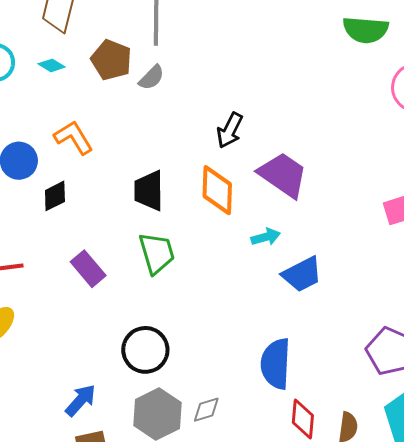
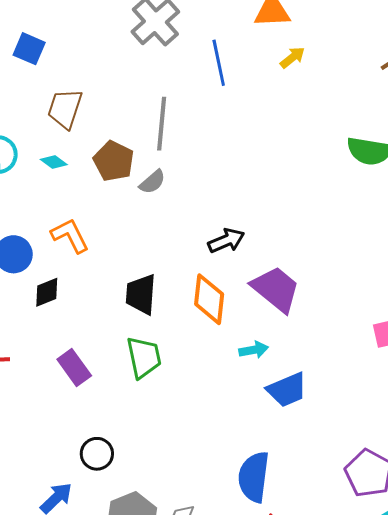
black arrow: (230, 130) -> (226, 241), turned -144
black circle: (145, 350) -> (97, 454), moved, size x0.7

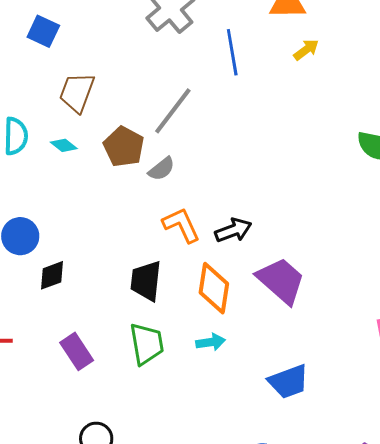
gray line: (162, 124) -> (173, 111), turned 30
orange L-shape: (70, 236) -> (181, 225), moved
cyan arrow: (254, 350) -> (211, 342), moved

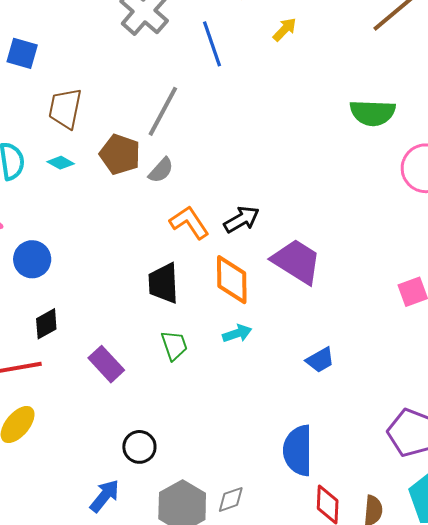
black diamond: (52, 275) -> (46, 324), moved
green trapezoid: (147, 344) -> (174, 345), size x0.7
blue trapezoid: (288, 382) -> (320, 360), size x0.7

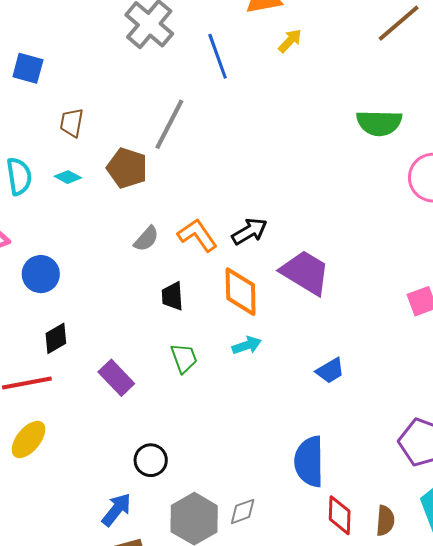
brown trapezoid: (65, 108) -> (72, 123), size x0.7
gray semicircle: (161, 170) -> (146, 239), moved
black trapezoid: (163, 283) -> (172, 296), size x0.7

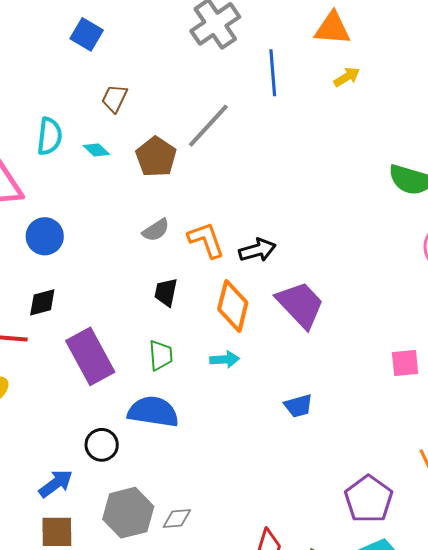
purple rectangle: (116, 378) -> (90, 356), size x1.5
blue semicircle: (309, 462) -> (153, 412), moved, turned 84

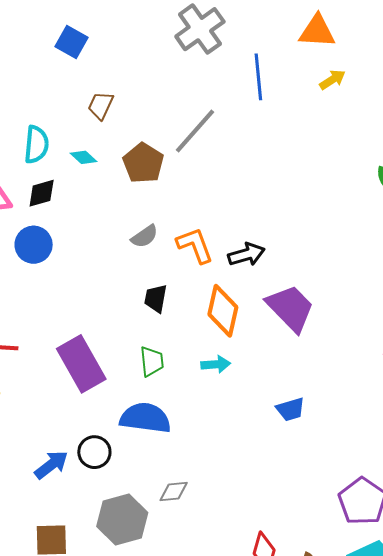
black diamond: (42, 302) -> (42, 193), moved
blue arrow: (56, 484) -> (51, 465), moved
gray diamond: (177, 519) -> (174, 491), moved

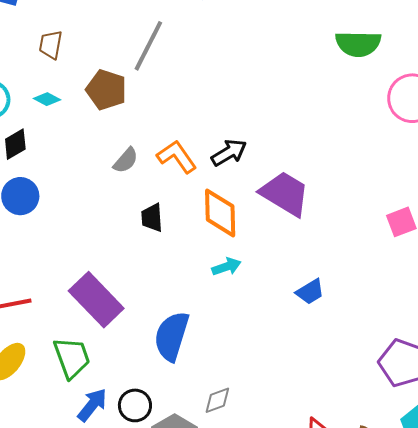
green trapezoid: (152, 361) -> (72, 358), moved, size x1.4
blue semicircle: (145, 418) -> (172, 336), turned -66
black circle: (94, 452) -> (135, 405), moved

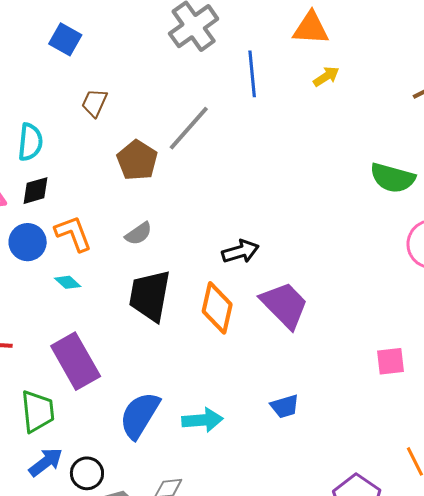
cyan diamond: (47, 99) -> (68, 282), moved
orange L-shape: (177, 157) -> (73, 234), moved
black trapezoid: (152, 218) -> (150, 296), size x1.8
cyan arrow: (226, 267) -> (202, 420), moved, size x1.4

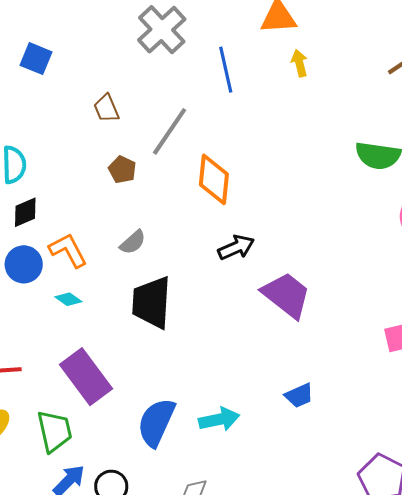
yellow arrow: (326, 77) -> (300, 63), turned -64
brown trapezoid: (94, 103) -> (106, 108), moved, turned -40
brown pentagon: (137, 160) -> (122, 170), size x0.7
orange diamond: (217, 308) -> (214, 179), moved

